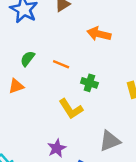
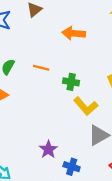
yellow L-shape: (71, 109) -> (86, 106), moved

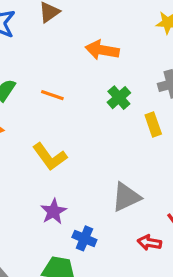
green cross: (71, 82) -> (119, 98), moved, turned 35
yellow L-shape: (86, 106) -> (50, 157), moved

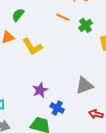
orange line: (52, 95) -> (63, 17), moved
yellow L-shape: (50, 157) -> (32, 47), moved

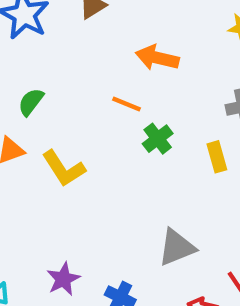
green cross: (86, 25) -> (158, 139), moved
purple star: (40, 90) -> (63, 279), moved

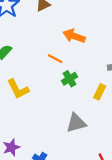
yellow rectangle: (217, 157) -> (100, 92), turned 35
gray triangle: (177, 247) -> (76, 123), moved

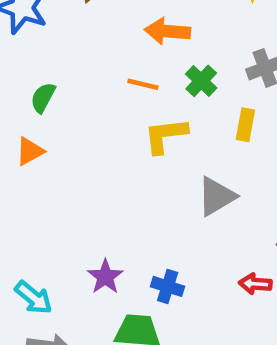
green cross: (70, 79) -> (201, 81), moved
yellow L-shape: (18, 89) -> (165, 135), moved, turned 125

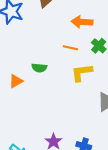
green semicircle: (43, 98) -> (39, 68), moved, turned -112

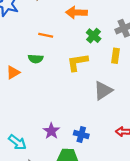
orange line: (70, 48) -> (46, 35), moved

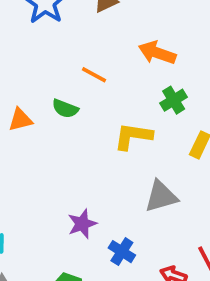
purple star: (51, 131) -> (82, 224), moved
blue cross: (81, 134) -> (122, 252), moved

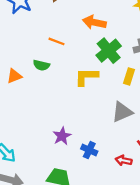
green cross: (174, 100) -> (109, 51), size x1.5
gray triangle: (161, 196) -> (122, 112), moved

